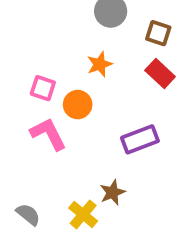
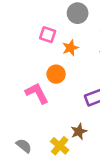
pink square: (43, 88) -> (48, 35), moved

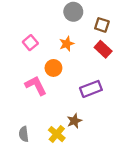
pink square: (48, 35) -> (30, 43), moved, turned 32
gray semicircle: (24, 146) -> (24, 134), turned -136

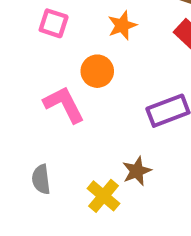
pink square: (30, 43) -> (54, 23), turned -32
gray semicircle: (24, 134) -> (41, 179), moved

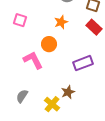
pink square: (54, 23) -> (20, 20), moved
gray semicircle: (41, 179) -> (22, 96), turned 40

